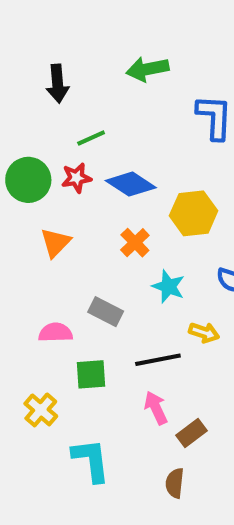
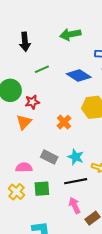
red star: (76, 178) -> (32, 102), moved
blue diamond: (131, 184) -> (79, 76), moved
cyan star: (168, 287) -> (76, 157), moved
yellow cross: (41, 410) -> (16, 192), moved

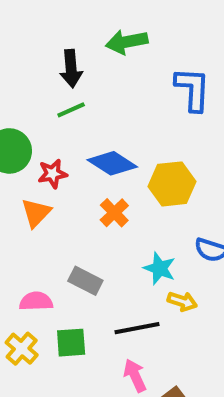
black arrow: (25, 42) -> (71, 69), moved
blue diamond: (79, 76) -> (112, 163), moved
cyan star: (76, 157) -> (160, 268), moved

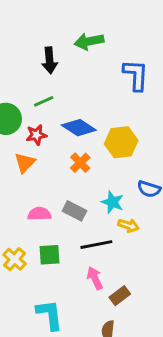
green line: (71, 110) -> (44, 101), moved
gray rectangle: (85, 281) -> (74, 211), moved
pink semicircle: (36, 301) -> (39, 214), moved

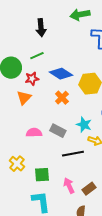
green arrow: (89, 41) -> (80, 15), moved
green square: (50, 255) -> (42, 175), moved
pink arrow: (95, 278) -> (69, 186), moved

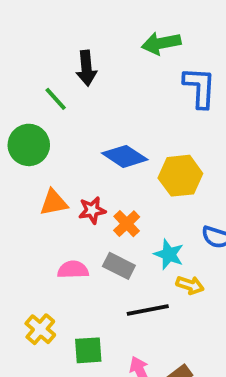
green line: (37, 56) -> (56, 99), moved, turned 72
red star: (32, 79) -> (92, 210), moved
orange triangle: (24, 98) -> (54, 203), turned 35
orange cross: (62, 98) -> (127, 224), moved

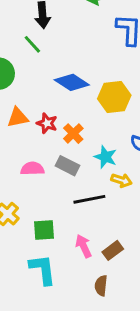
green line: (56, 99) -> (32, 44), moved
red star: (92, 210) -> (47, 123), turned 30

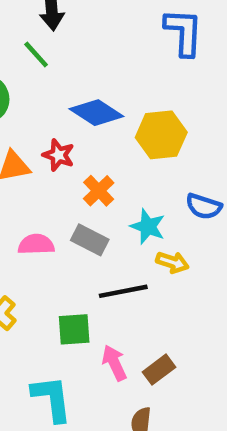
red star: (47, 123) -> (58, 155), moved
green square: (44, 230) -> (74, 329), moved

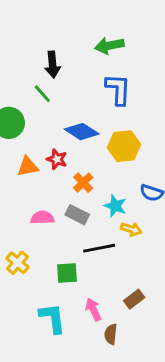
blue L-shape: (184, 32) -> (118, 89), moved
pink arrow: (114, 363) -> (93, 309), moved
brown rectangle: (159, 370) -> (134, 299), moved

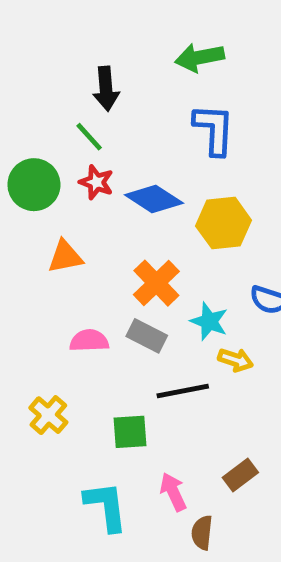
red star: (57, 159) -> (96, 182), moved
orange cross: (83, 183) -> (156, 283), size x1.4

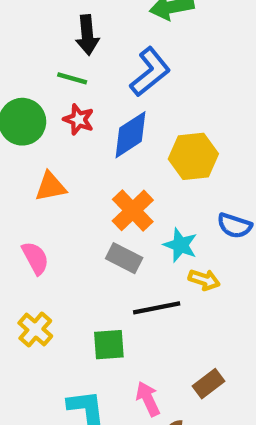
blue L-shape: (214, 129) -> (150, 72), moved, turned 48
green line: (89, 137) -> (72, 78), turned -32
blue diamond: (154, 199) -> (131, 135), turned -66
pink semicircle: (89, 341) -> (35, 258), moved, turned 64

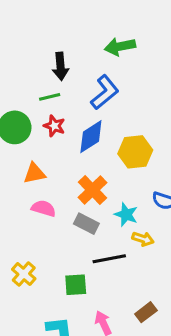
green line: (72, 78) -> (50, 97), turned -30
pink semicircle: (35, 258) -> (44, 208), moved, turned -45

